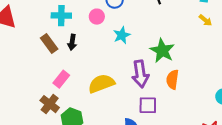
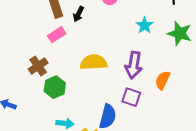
cyan star: (122, 35) -> (145, 25), moved, turned -30
green star: (162, 51) -> (180, 33), moved, turned -30
pink rectangle: (61, 79) -> (57, 35), moved

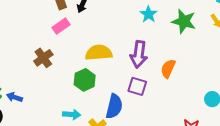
green hexagon: (55, 87) -> (85, 80), moved

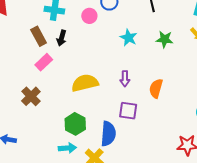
green star: (184, 21) -> (165, 39), size x0.7
purple arrow: (139, 54) -> (125, 79), size x0.6
green hexagon: (85, 80) -> (75, 124), moved

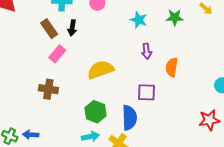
purple arrow: (125, 79) -> (147, 51), moved
brown cross: (31, 96) -> (48, 89), turned -30

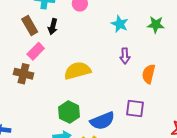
brown cross: (48, 89) -> (24, 74), moved
purple square: (147, 92) -> (135, 108), moved
blue semicircle: (129, 118) -> (102, 121), turned 65

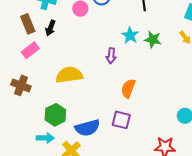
cyan star: (120, 24) -> (130, 35), moved
purple arrow: (125, 56) -> (111, 56), moved
brown cross: (24, 74) -> (21, 85), moved
orange semicircle: (149, 74) -> (128, 88), moved

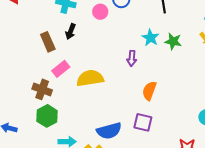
brown rectangle: (28, 24) -> (48, 42), moved
pink rectangle: (30, 50) -> (61, 69), moved
green hexagon: (55, 115) -> (47, 116), moved

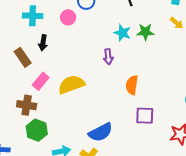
purple square: (143, 122) -> (145, 116), moved

